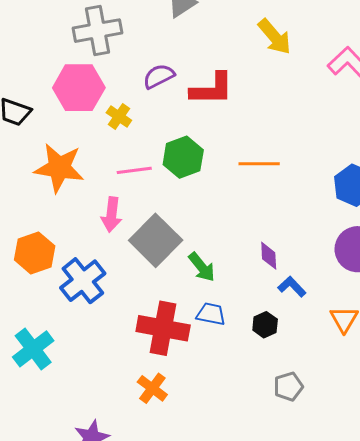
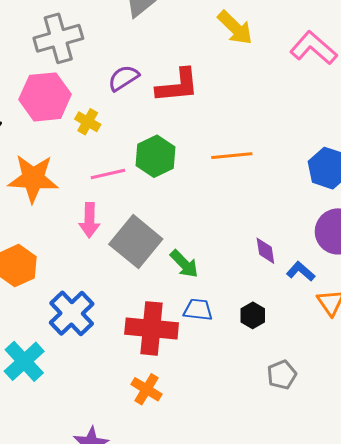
purple diamond: (269, 256) -> (265, 251), moved
blue cross: (83, 281) -> (72, 313), moved
blue L-shape: (292, 287) -> (301, 271), moved

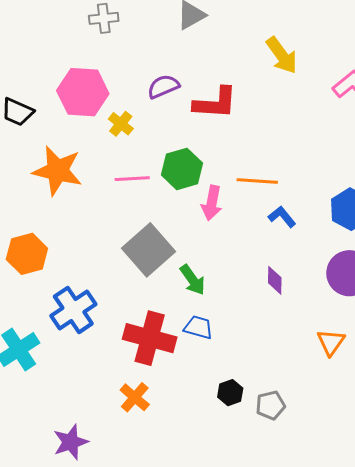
gray cross: (58, 38) -> (104, 18), moved, size x0.6
pink arrow: (89, 220) -> (212, 203), moved
blue L-shape: (301, 271) -> (282, 217), moved
black hexagon: (253, 315) -> (230, 393), moved

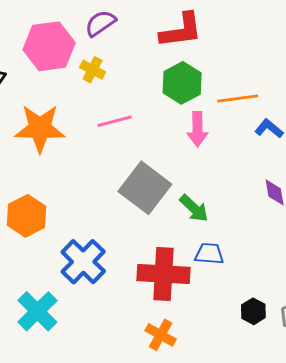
purple semicircle: (163, 86) -> (100, 23), moved
green hexagon: (182, 169) -> (182, 83), moved

